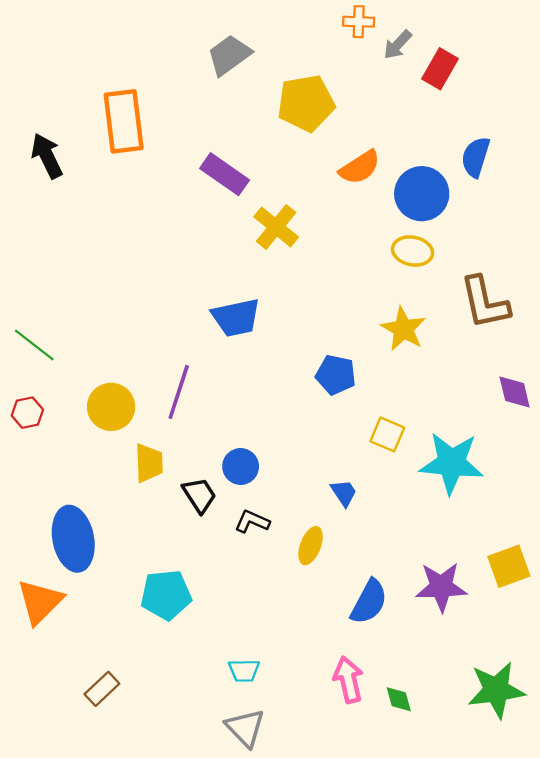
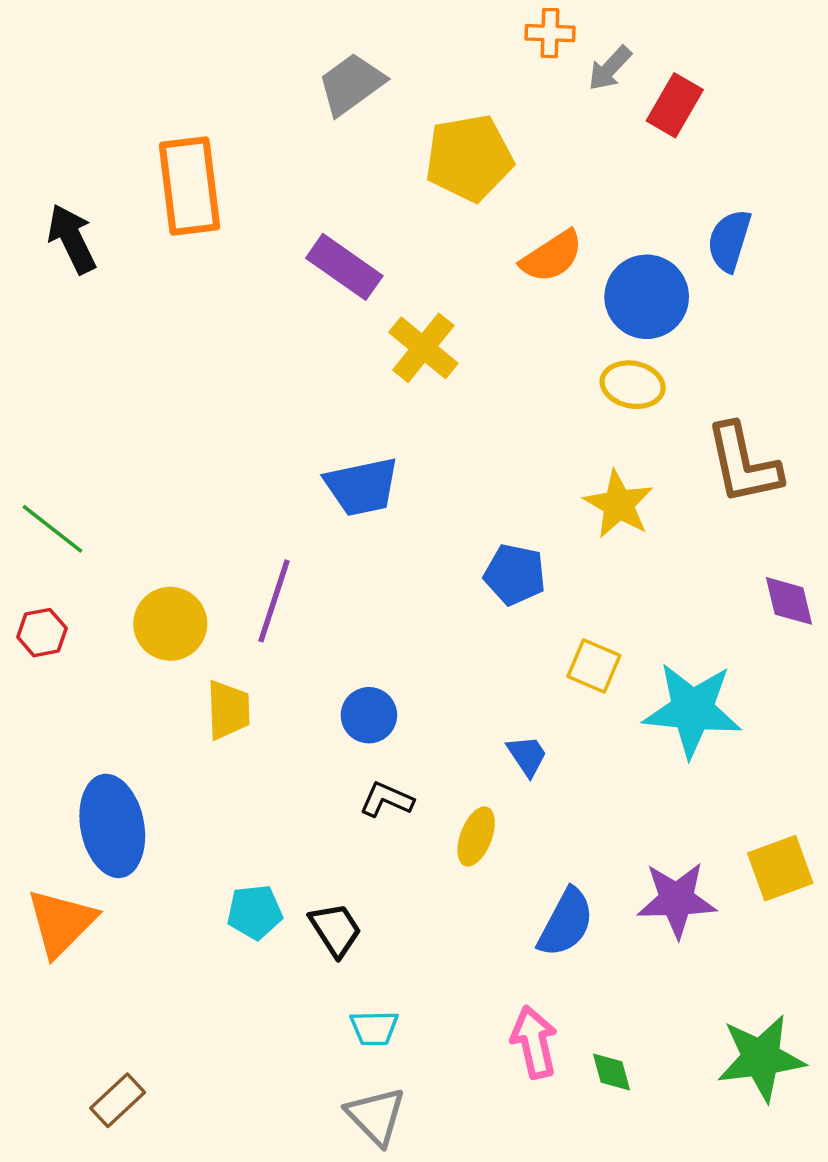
black trapezoid: (199, 495) -> (336, 930), moved
cyan pentagon: (166, 595) -> (255, 912), size x0.7
brown rectangle: (102, 689) -> (118, 1100), moved

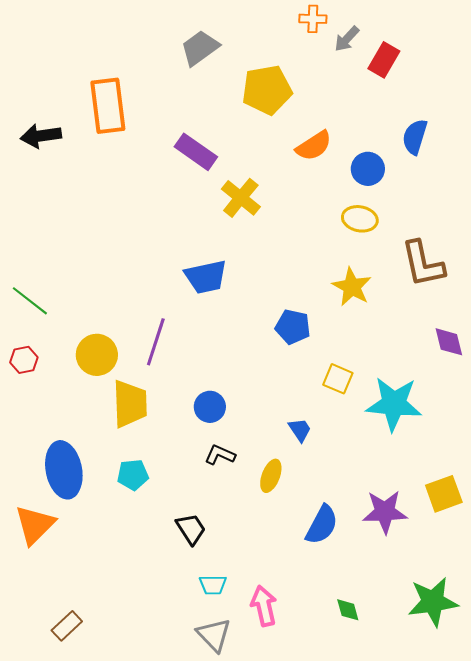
black arrow: (72, 239) -> (41, 136), turned -72
blue circle: (647, 297) -> (368, 169), size x0.7
yellow trapezoid: (228, 710) -> (130, 404), size x1.4
cyan pentagon: (255, 912) -> (133, 475), moved
pink arrow: (534, 1042) -> (264, 606), moved

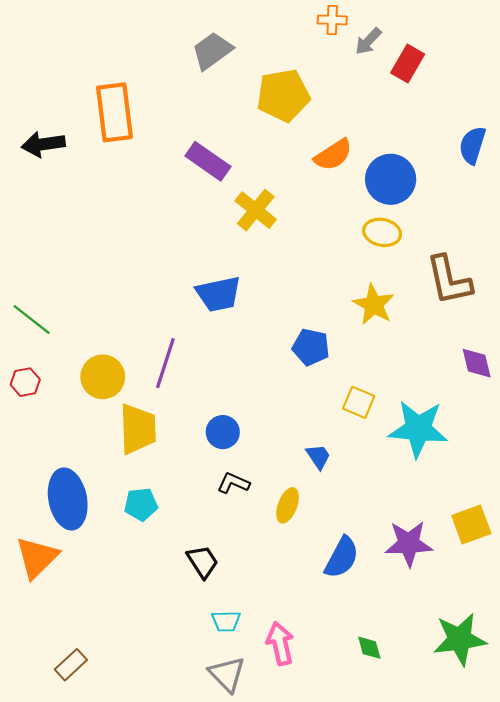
blue semicircle: (415, 137) -> (472, 145), moved
blue circle: (368, 169) -> (391, 179), size x1.4

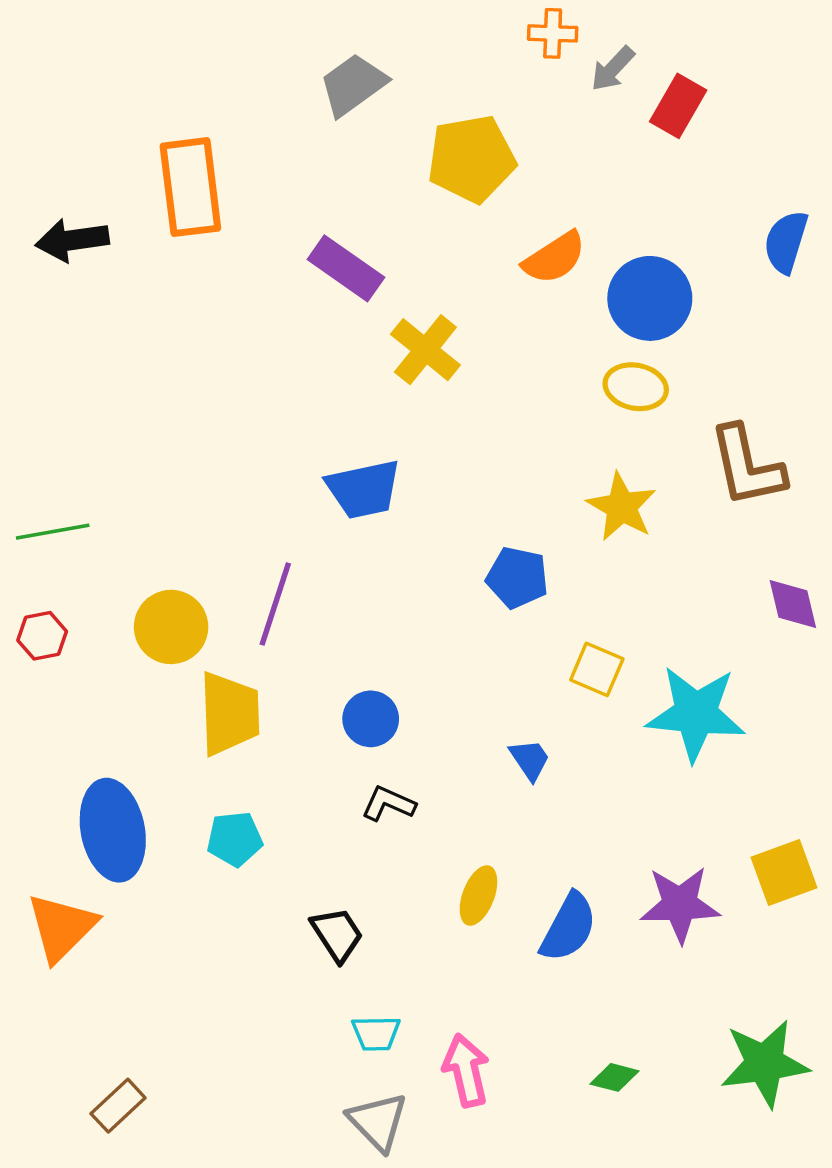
green line: (32, 319) -> (53, 532), turned -48
yellow ellipse: (288, 505) -> (478, 896), moved
green diamond: (369, 648) -> (614, 1077), turned -60

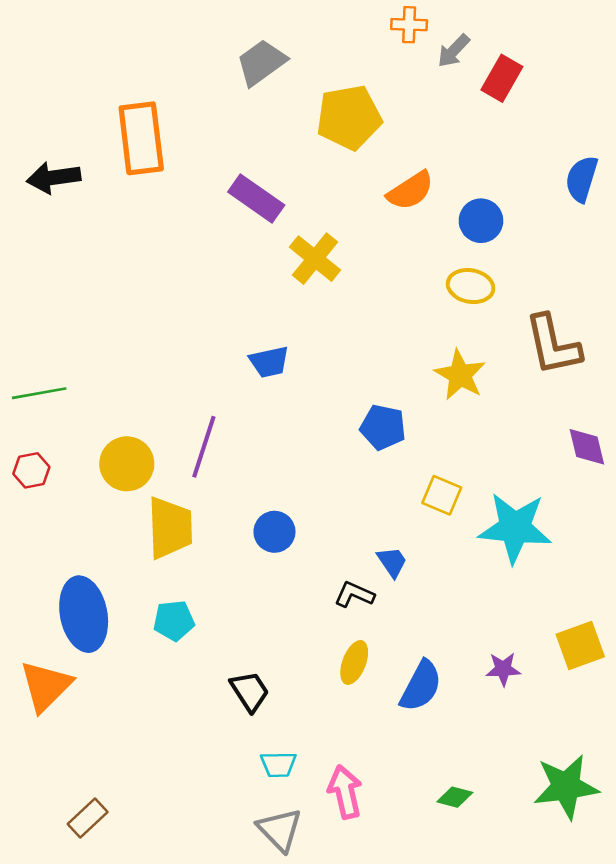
blue circle: (650, 298) -> (481, 221), size x0.7
blue trapezoid: (364, 489) -> (269, 362), size x0.7
black L-shape: (388, 804) -> (354, 594), moved
purple star: (680, 904) -> (503, 669), size x0.6

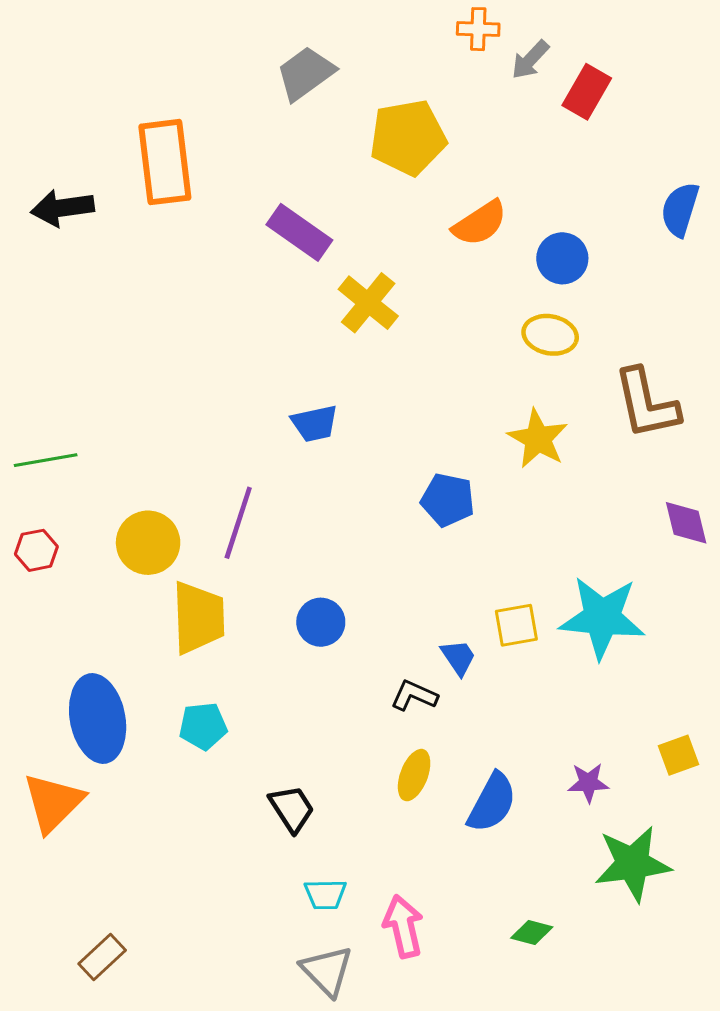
yellow square: (442, 495) -> (516, 625), moved, turned -33
yellow square: (580, 645) -> (679, 755), size x0.7
green star: (566, 787) -> (633, 864), moved

